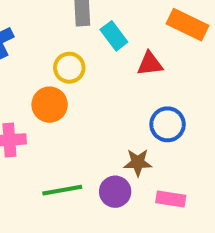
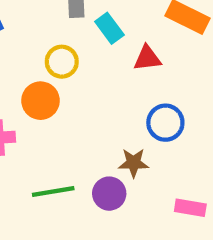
pink rectangle: (171, 199) -> (190, 208), moved

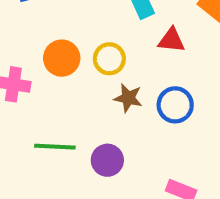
yellow circle: (62, 62) -> (109, 59), moved
brown star: (134, 163) -> (128, 98), moved

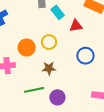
brown star: (128, 98) -> (49, 68), moved
purple circle: (107, 160) -> (57, 97), moved

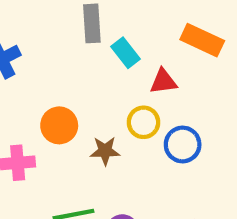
yellow circle: (49, 42) -> (143, 122), moved
brown star: (49, 68) -> (105, 151), moved

